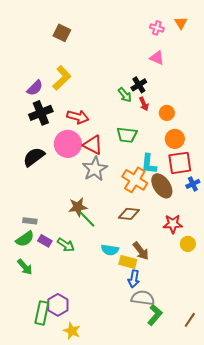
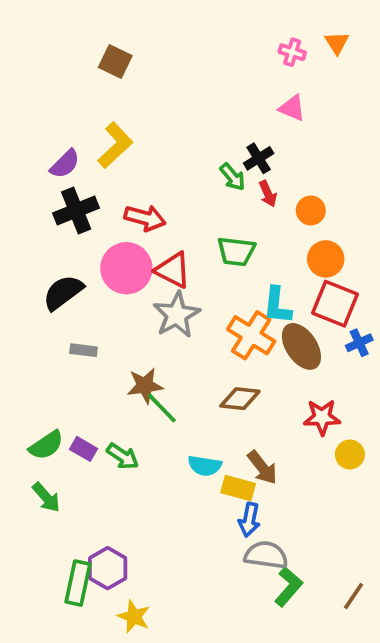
red square: (180, 163) -> (335, 304), turned 30
gray rectangle: (30, 221) -> (84, 350), moved

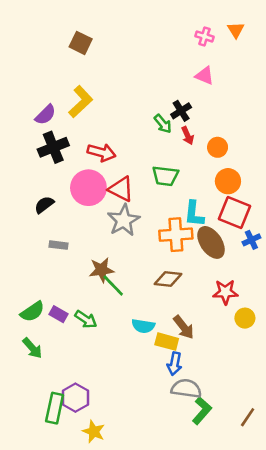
black semicircle: (63, 292) -> (44, 205), size x0.7
orange cross: (251, 335) -> (176, 235), turned -36

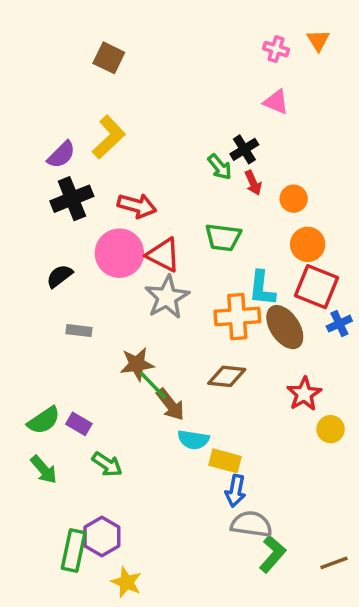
red star: (225, 292) -> (304, 394), turned -30
green arrow: (86, 319) -> (107, 464), moved
brown arrow: (184, 327) -> (170, 405), moved
brown line: (248, 417) -> (334, 563), turned 36

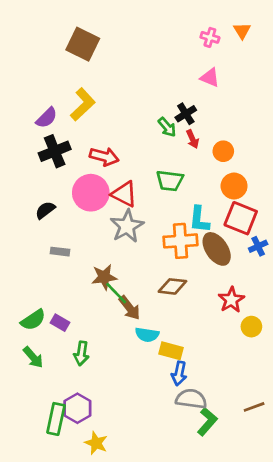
brown square: (109, 58) -> (83, 44), size x1.4
green arrow: (107, 464) -> (81, 353), turned 65
brown line: (334, 563) -> (254, 407), moved

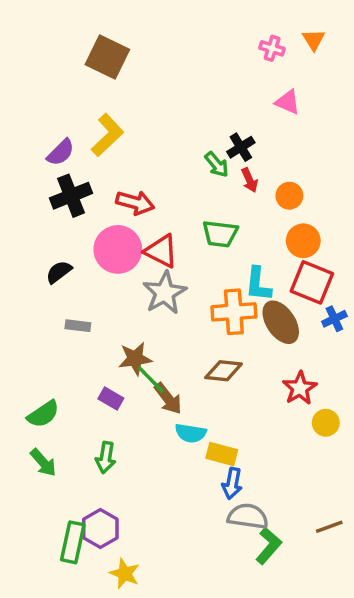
pink triangle: (210, 78) -> (288, 102), moved
purple rectangle: (60, 323) -> (111, 398), moved

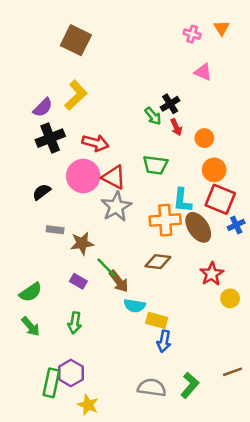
brown star: (135, 359) -> (82, 243), moved
gray semicircle: (248, 516) -> (152, 388), moved

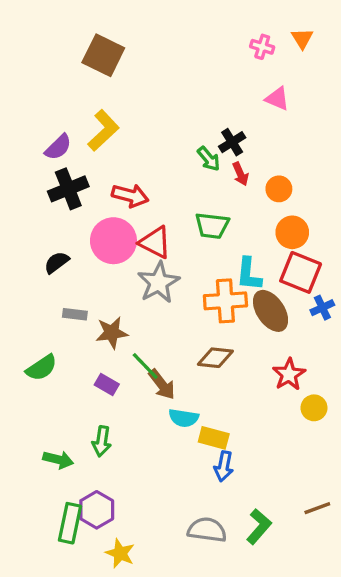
green semicircle: (31, 292) -> (42, 368), moved
green arrow: (31, 327) -> (58, 460), moved, turned -35

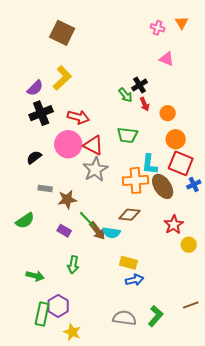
cyan semicircle: (184, 418) -> (111, 233), moved
green arrow: (102, 441) -> (73, 265), moved
blue arrow: (224, 466) -> (134, 280), turned -114

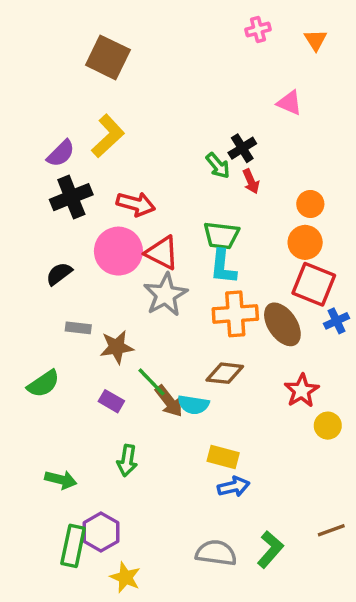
pink cross: (158, 28) -> (258, 30), moved, turned -32
orange circle: (168, 113) -> (310, 204), moved
cyan L-shape: (150, 164) -> (223, 267), moved

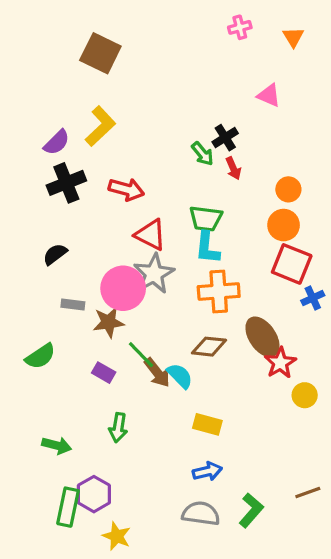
pink circle: (118, 251) -> (123, 288), moved
brown ellipse: (282, 324) -> (262, 337), moved
cyan semicircle: (193, 405) -> (180, 376), turned -144
blue arrow: (234, 487) -> (207, 471), moved

